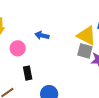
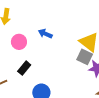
black rectangle: (28, 73) -> (24, 68), turned 40

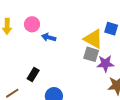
pink circle: (19, 42) -> (32, 24), moved

